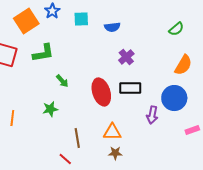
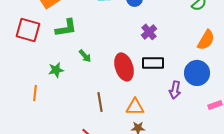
green star: (50, 109) -> (56, 70), moved
brown line: (77, 138) -> (100, 102), moved

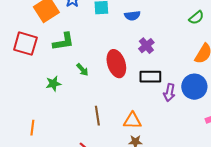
red ellipse: (124, 67) -> (116, 64), moved
purple arrow: (175, 90) -> (169, 93), moved
orange line: (35, 93) -> (32, 128), moved

